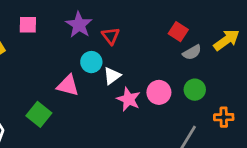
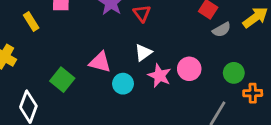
cyan circle: (91, 62) -> (123, 84), moved
green circle: (195, 90) -> (234, 73), moved
green square: (39, 114) -> (62, 80), moved

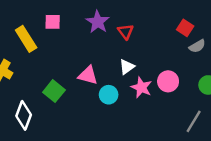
yellow rectangle: (31, 22) -> (26, 39), size x1.5

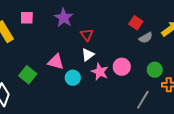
red triangle: (126, 32) -> (87, 35), moved

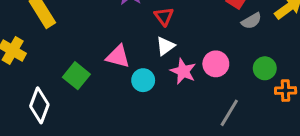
gray line: (143, 100) -> (229, 113), moved

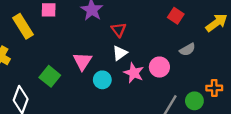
gray semicircle: (251, 21) -> (187, 50), moved
pink triangle: (118, 56) -> (82, 61), turned 48
green circle: (265, 68) -> (194, 101), moved

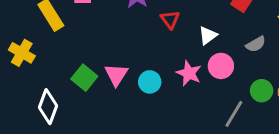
white triangle: (120, 53) -> (208, 35), moved
pink triangle: (82, 61) -> (116, 75), moved
green circle: (194, 101) -> (262, 91), moved

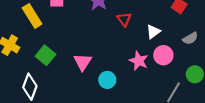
green square: (84, 78) -> (46, 55), moved
cyan circle: (150, 82) -> (107, 80), moved

